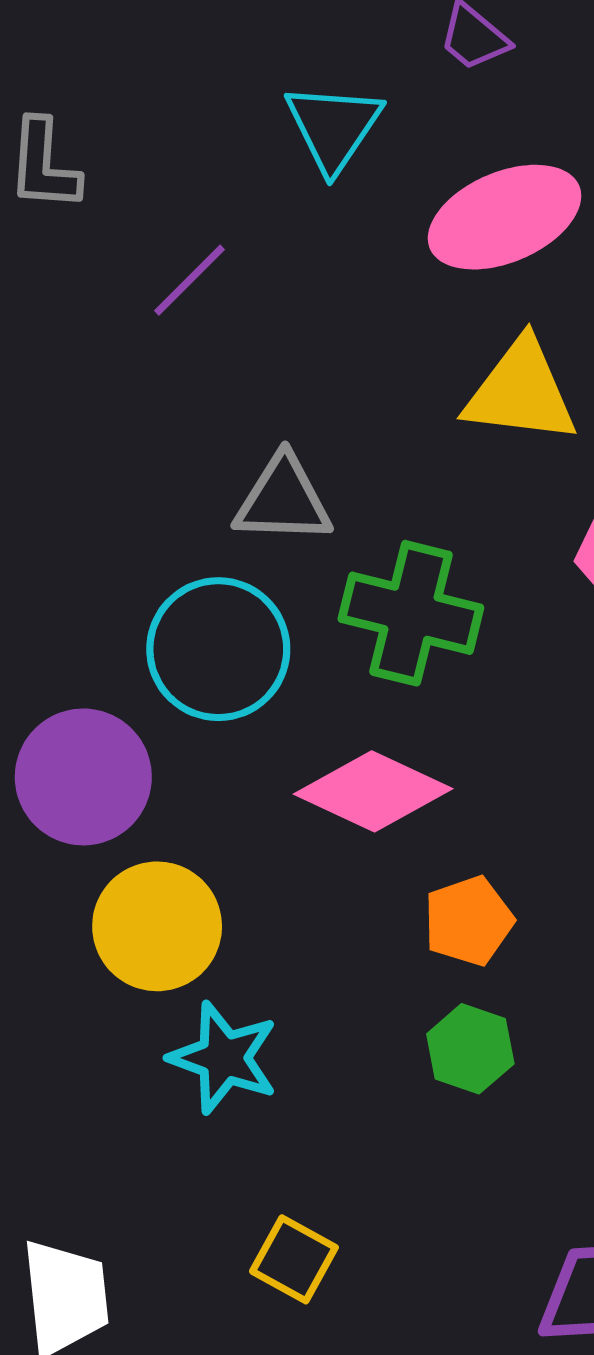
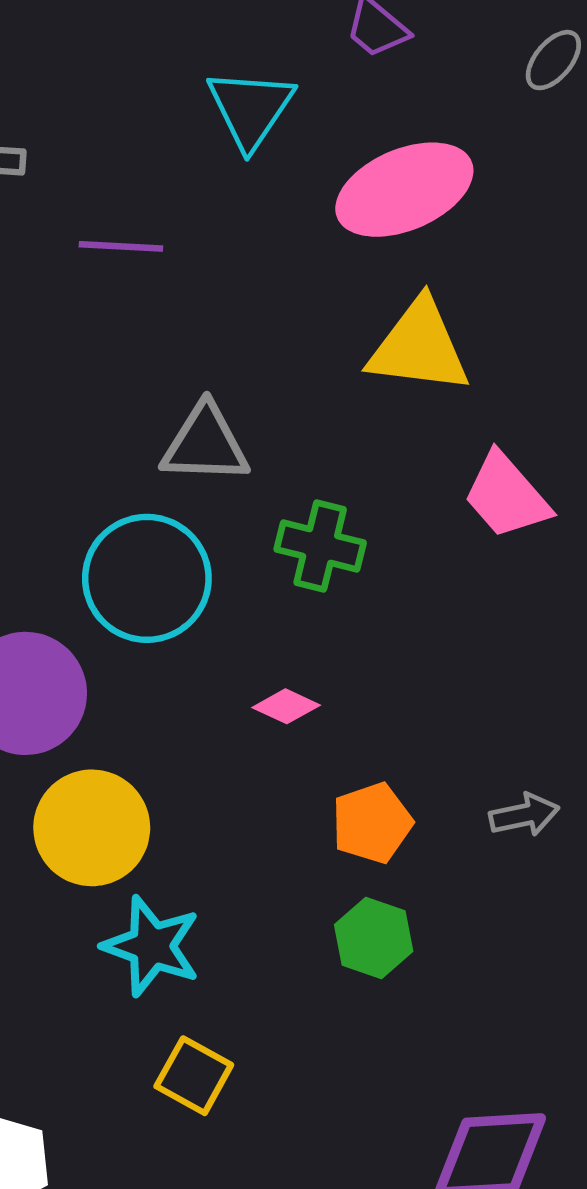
purple line: (189, 280) -> (121, 246), turned 48
green cross: (411, 613) -> (320, 546), size x0.7
pink diamond: (373, 791) -> (286, 706), size x0.5
yellow square: (294, 1259) -> (194, 1076), moved

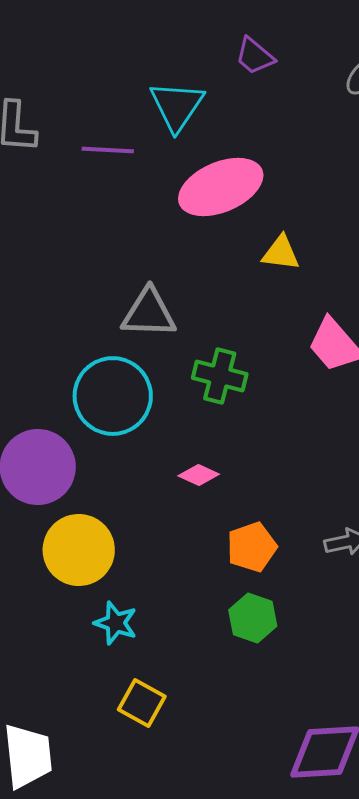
pink ellipse: (404, 190) -> (221, 187), moved
purple line: (121, 246) -> (108, 150), moved
yellow triangle: (419, 347) -> (281, 253), size x0.6
cyan star: (152, 946) -> (116, 623), size x0.7

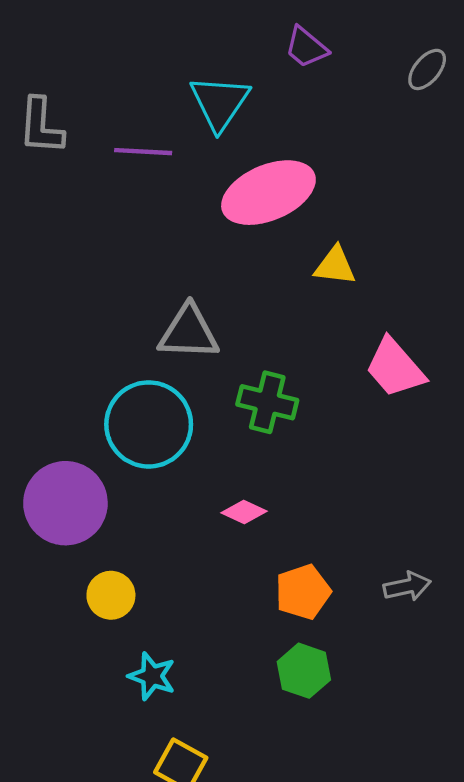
yellow circle: (79, 550) -> (111, 595), size x0.6

